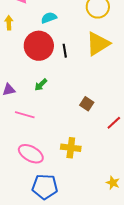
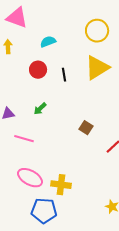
red circle: (39, 46) -> (38, 70), size x0.6
yellow cross: (71, 148) -> (61, 185), moved

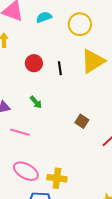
yellow circle: (97, 31) -> (80, 24), moved
cyan semicircle: (48, 42) -> (44, 17), moved
green arrow: (40, 109) -> (36, 102), turned -88

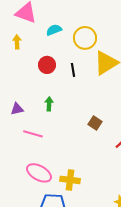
cyan semicircle: (44, 17) -> (54, 30), moved
yellow circle: (80, 24) -> (85, 38), moved
green arrow: (36, 102) -> (49, 104), turned -136

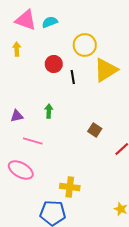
cyan semicircle: (54, 30) -> (50, 22), moved
red circle: (47, 65) -> (54, 64), moved
pink ellipse: (39, 173) -> (21, 170), moved

